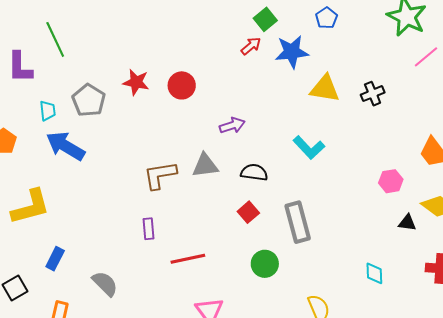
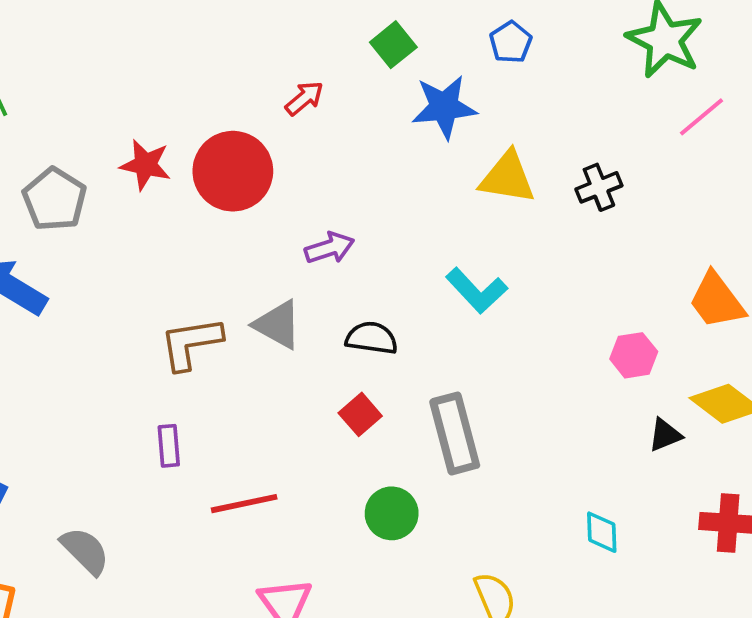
red arrow: (251, 46) -> (304, 98), moved
red circle: (182, 85) -> (233, 171), size x1.5
gray triangle: (205, 165) -> (278, 325), turned 36
black triangle: (407, 223) -> (665, 435), turned -30

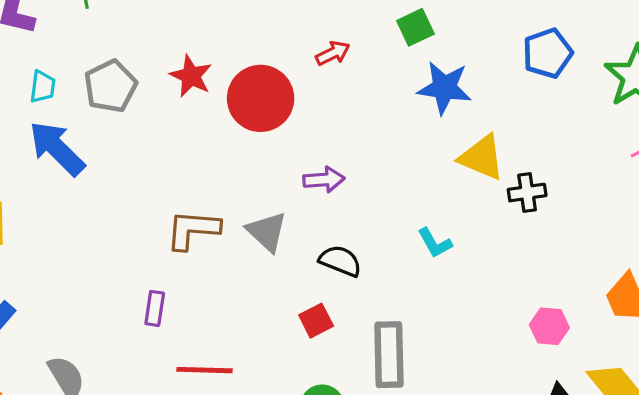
blue pentagon: (511, 42) -> (548, 53), moved, size x1.4
black cross: (599, 187) -> (527, 193), moved
cyan L-shape: (477, 291) -> (435, 243), size x0.7

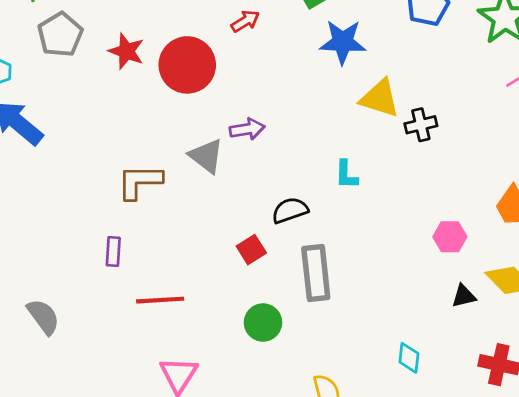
gray pentagon: (110, 86) -> (60, 35), moved
gray triangle: (267, 232) -> (206, 156), moved
cyan L-shape: (435, 243) -> (346, 175), turned 36
black semicircle: (340, 261) -> (290, 210), moved, turned -36

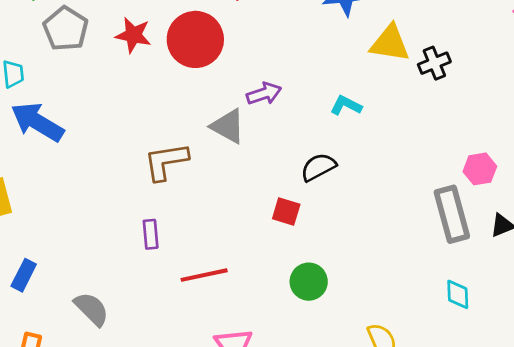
cyan L-shape: (346, 175) -> (346, 105), moved, turned 124
red square: (251, 250) -> (286, 212), turned -32
gray rectangle: (316, 273) -> (452, 214), moved

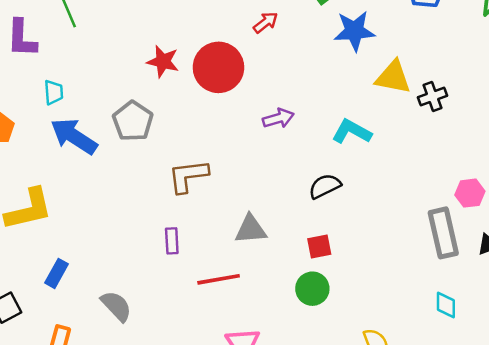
gray pentagon: (66, 29) -> (133, 121), moved
cyan L-shape: (346, 105) -> (352, 132), size x1.4
gray triangle: (228, 126) -> (251, 229), moved, turned -36
red square: (286, 212) -> (319, 247), moved, turned -30

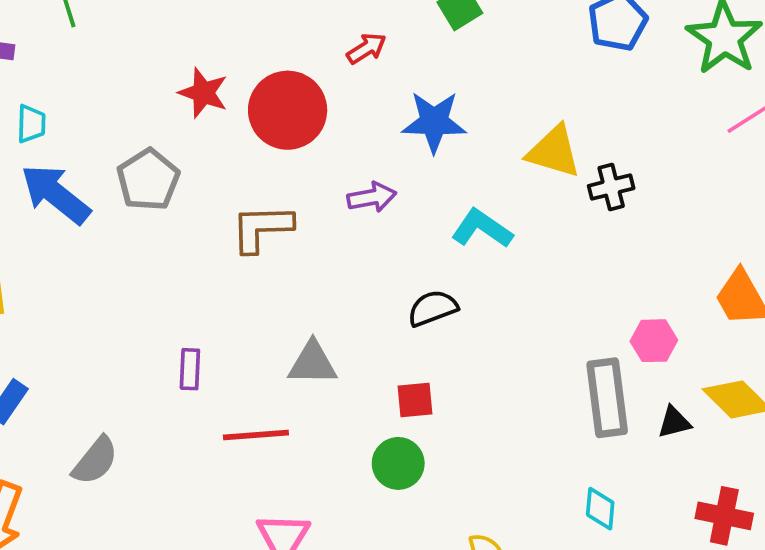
blue star: (354, 31) -> (434, 122), moved
brown L-shape: (188, 176) -> (262, 228), moved
gray semicircle: (116, 306) -> (95, 461), turned 76

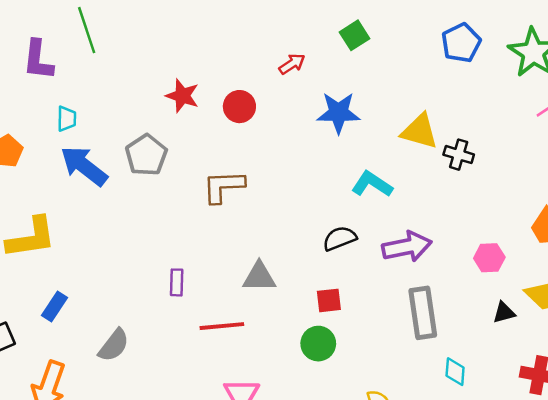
red circle: (288, 110) -> (239, 107), size x0.6
black cross: (611, 187) -> (459, 155), turned 32
purple arrow: (372, 197) -> (407, 247), moved, size x1.5
gray rectangle: (607, 398) -> (423, 313), moved

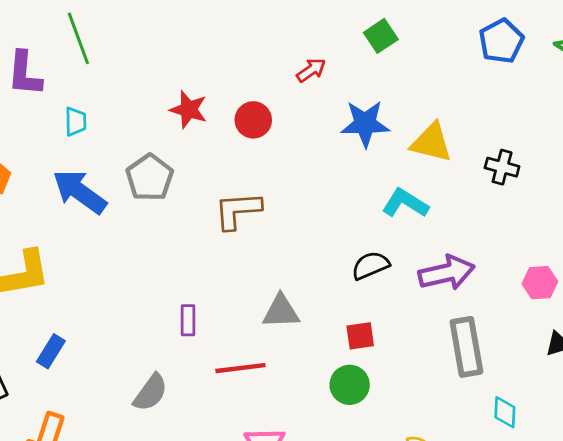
cyan trapezoid: (67, 119) -> (76, 122), moved
yellow triangle: (420, 131) -> (431, 143), moved
gray semicircle: (114, 345) -> (151, 393), moved

